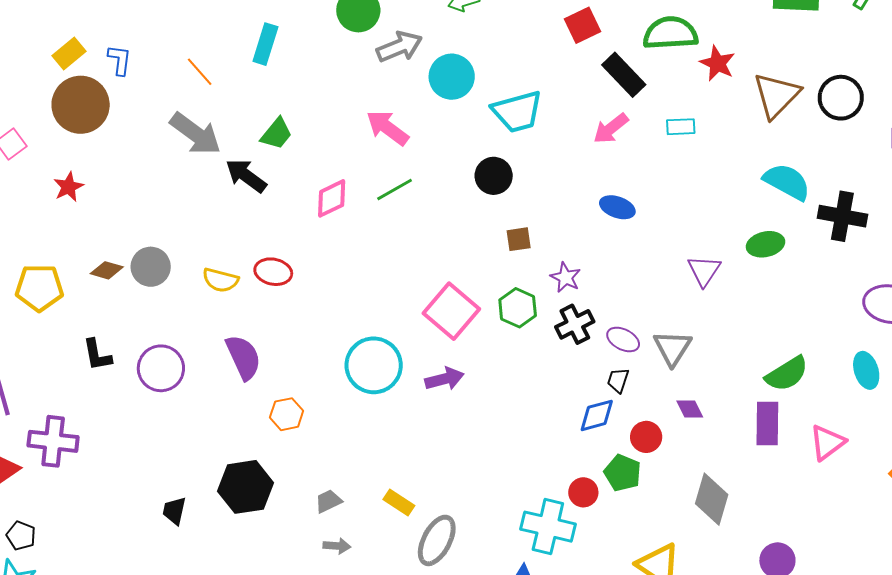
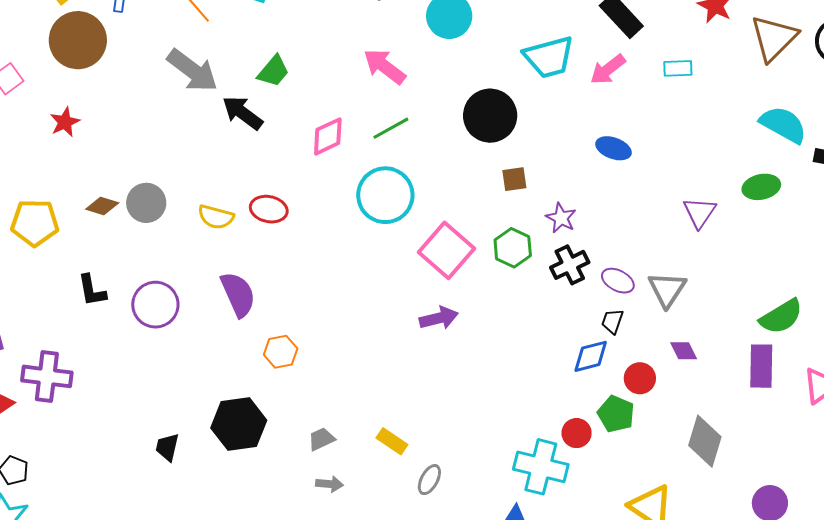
cyan trapezoid: (517, 112) -> (549, 57), moved
black circle: (494, 176) -> (490, 116), size x1.4
cyan circle: (374, 365) -> (385, 195), moved
gray ellipse: (437, 540) -> (429, 480), size x0.6

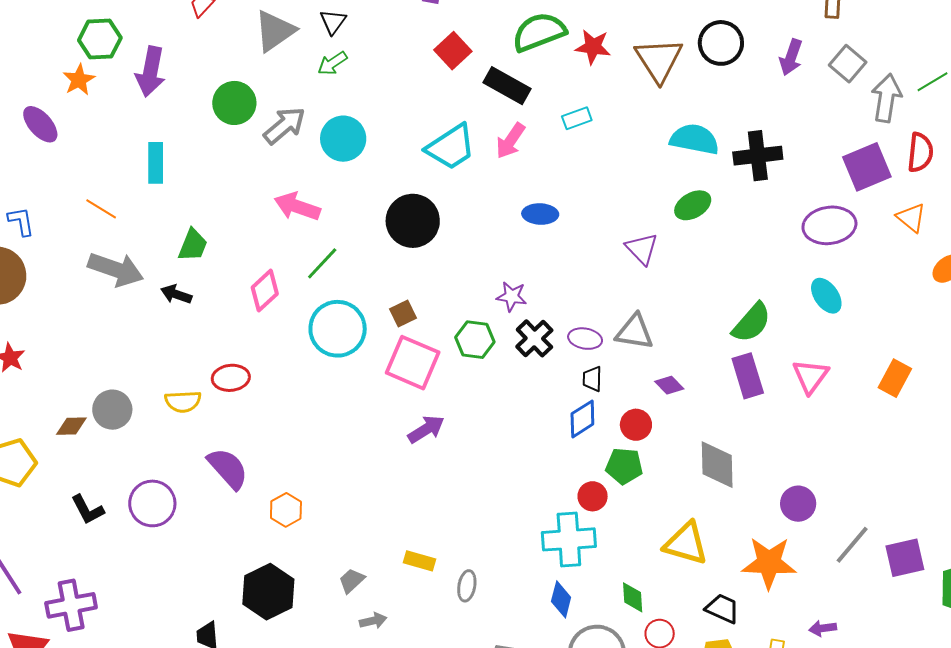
black arrow: (242, 113) -> (176, 294), size x0.7
brown square: (514, 179) -> (403, 313), moved
gray triangle: (667, 289) -> (635, 332), turned -36

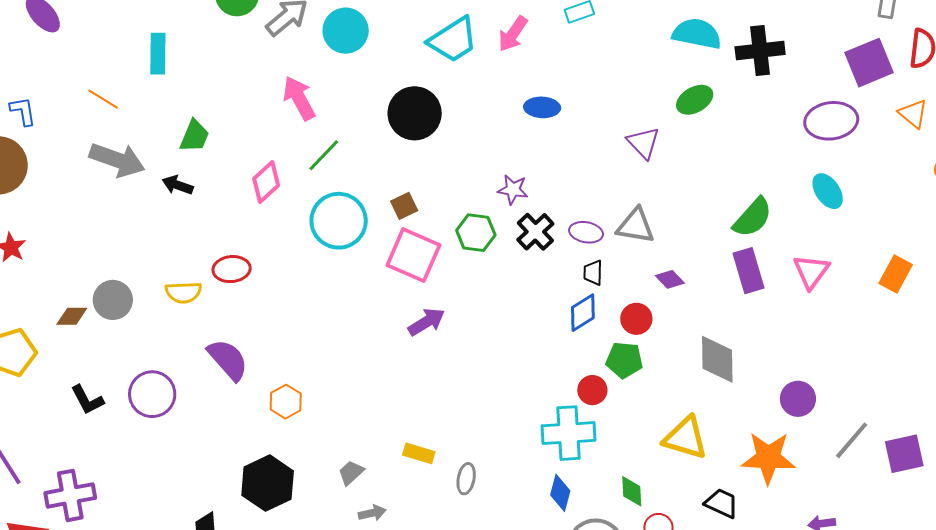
pink arrow: (297, 207) -> (299, 98), turned 42

